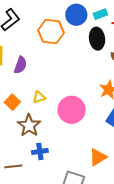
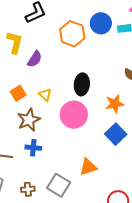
black ellipse: (97, 39) -> (82, 84), moved
yellow triangle: (39, 97) -> (45, 95), turned 48

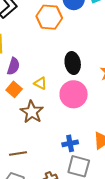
purple semicircle: (35, 59) -> (13, 66), moved
blue cross: (33, 148) -> (70, 143), moved

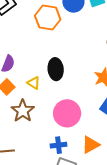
black ellipse: (73, 63) -> (56, 69), moved
pink circle: (74, 94) -> (67, 113), moved

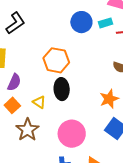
orange hexagon: (48, 18) -> (56, 60), moved

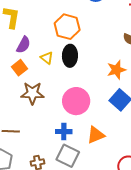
yellow triangle: (39, 102) -> (47, 58), moved
brown star: (27, 130) -> (32, 93), turned 30

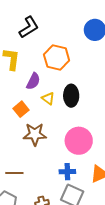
orange hexagon: (67, 27) -> (57, 58), moved
purple semicircle: (23, 45) -> (33, 81), moved

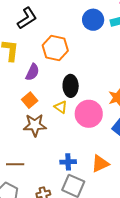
yellow triangle: (48, 98) -> (61, 107), moved
orange square: (21, 109) -> (30, 100), moved
pink circle: (79, 141) -> (89, 114), moved

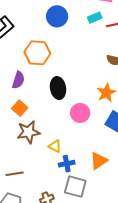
blue circle: (93, 20) -> (57, 16), moved
yellow triangle: (61, 107) -> (55, 146), moved
pink circle: (89, 114) -> (80, 113), size x0.7

